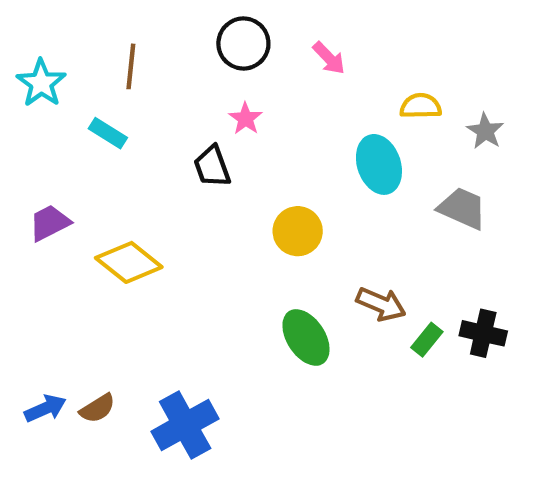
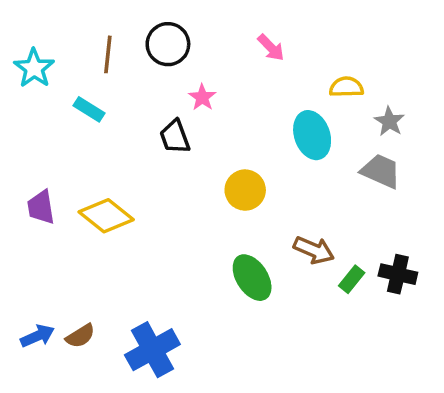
black circle: (243, 43) -> (168, 44), moved
gray star: (485, 131) -> (389, 121), moved
purple trapezoid: (50, 223) -> (41, 207), moved, turned -72

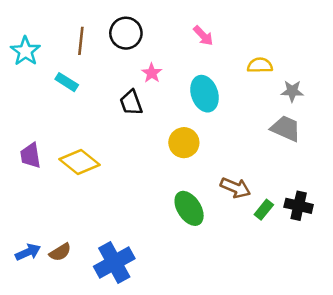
gray star: (389, 121) -> (292, 91), turned -30
cyan ellipse: (312, 135) -> (205, 94), moved

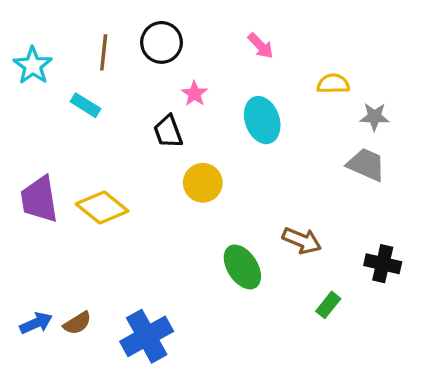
yellow circle: (184, 143) -> (203, 183), moved
purple trapezoid: (31, 156) -> (39, 199), size x1.4
green rectangle: (264, 210) -> (328, 305), moved

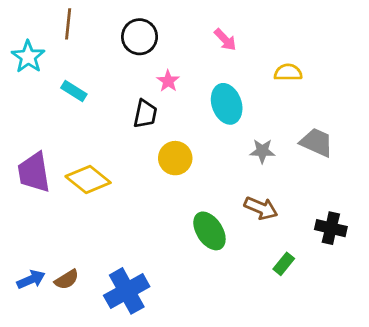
brown line: (104, 52) -> (68, 24), moved
gray star: (374, 117) -> (262, 151), moved
black trapezoid: (168, 132) -> (145, 114), turned -148

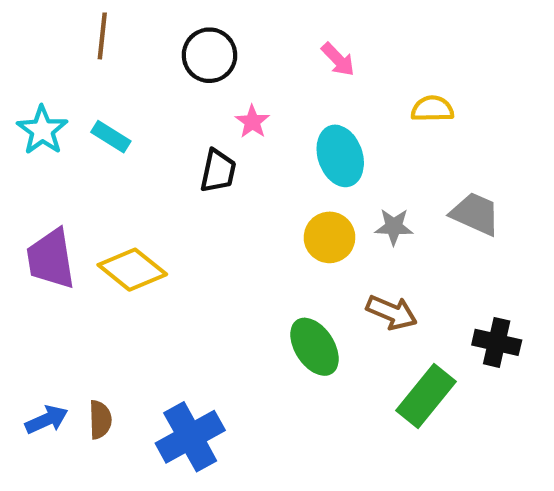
cyan star: (28, 57) -> (42, 130), moved
yellow circle: (175, 158) -> (330, 237), moved
green rectangle: (284, 264) -> (426, 396), size x1.8
brown semicircle: (67, 279) -> (100, 420), turned -60

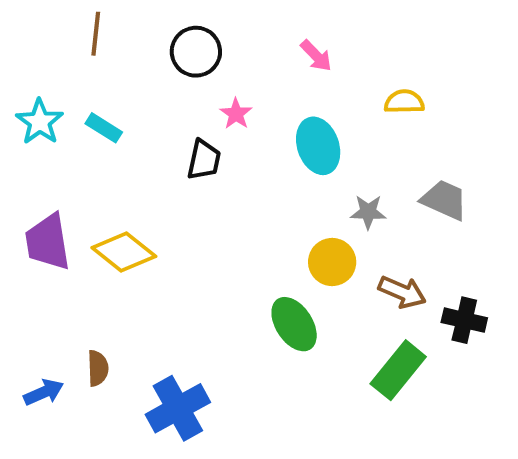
yellow circle: (330, 237) -> (332, 262), moved
brown arrow: (392, 312) -> (402, 292), moved
brown semicircle: (100, 420) -> (98, 368), moved

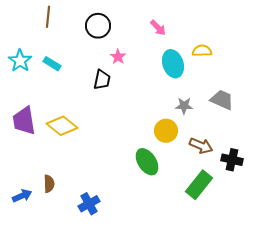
cyan ellipse: (318, 146) -> (173, 64), moved
blue cross: (178, 408) -> (89, 204), size x0.7

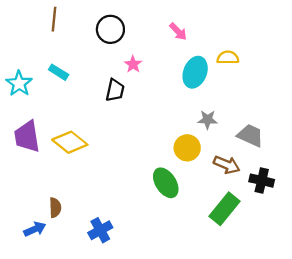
cyan star: (20, 61) -> (19, 83), moved
cyan ellipse: (173, 64) -> (195, 72), turned 40
gray trapezoid: (222, 100) -> (250, 135), moved
blue arrow: (22, 196) -> (35, 229), moved

